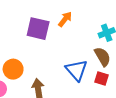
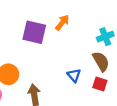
blue triangle: (77, 70) -> (74, 75), size x0.6

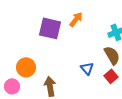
red square: (100, 84) -> (111, 76), turned 32

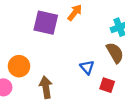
red square: (111, 76) -> (107, 85), moved, turned -32

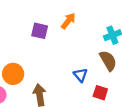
purple square: (46, 23) -> (40, 31), size x0.7

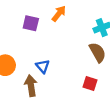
blue triangle: (80, 75) -> (43, 66), moved

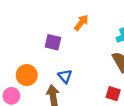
purple square: (31, 23) -> (53, 42), moved

